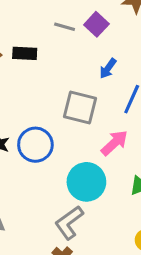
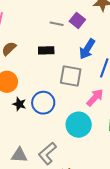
black rectangle: (25, 53) -> (46, 50), moved
blue arrow: (108, 68) -> (87, 49), size x1.5
gray L-shape: (69, 223) -> (47, 154), moved

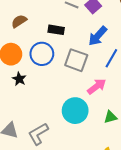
blue circle: (43, 103) -> (42, 54), moved

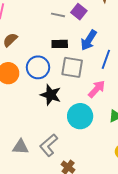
black rectangle: (56, 30) -> (60, 44), moved
black star: (19, 79) -> (51, 95), moved, size x1.5

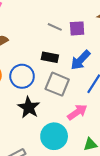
purple square: (79, 12) -> (77, 28), turned 35

